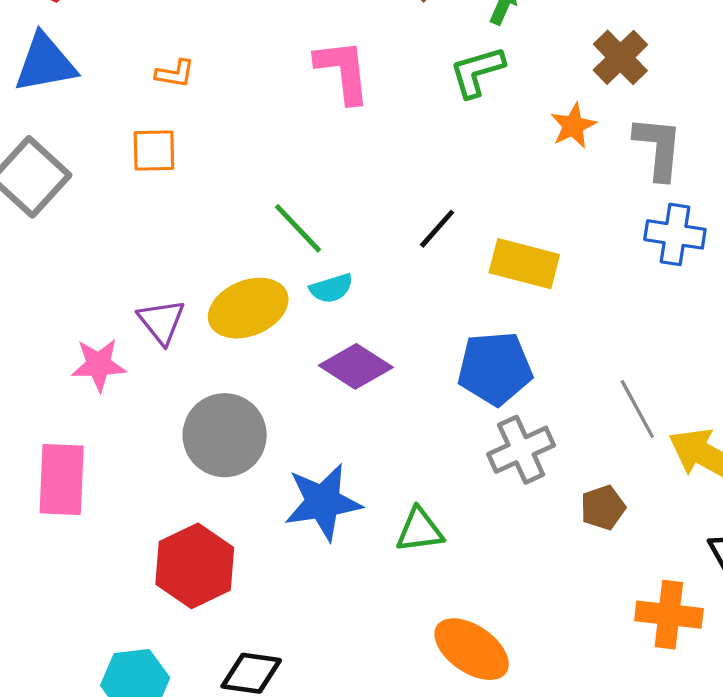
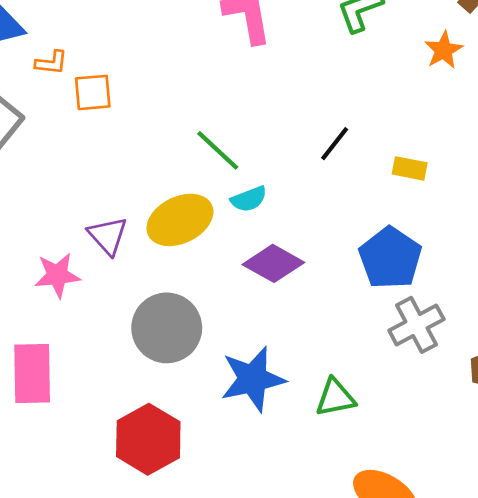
orange L-shape: (175, 74) -> (51, 63), moved
yellow rectangle: (524, 264) -> (410, 168), size x0.6
blue pentagon: (495, 368) -> (390, 258), turned -30

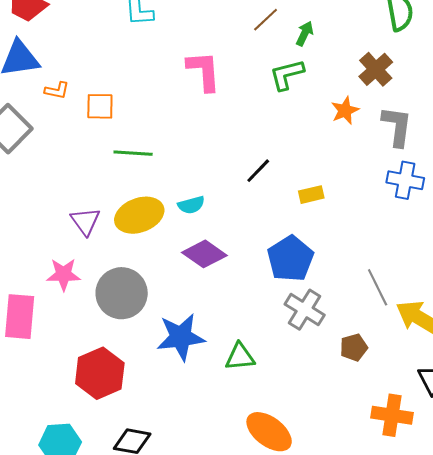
orange square: (93, 92) -> (100, 106), moved
green line: (218, 150) -> (133, 153), moved, turned -45
yellow rectangle: (410, 168) -> (311, 195), turned -30
pink star: (57, 275) -> (63, 274), moved
gray cross: (416, 325) -> (305, 310), turned -36

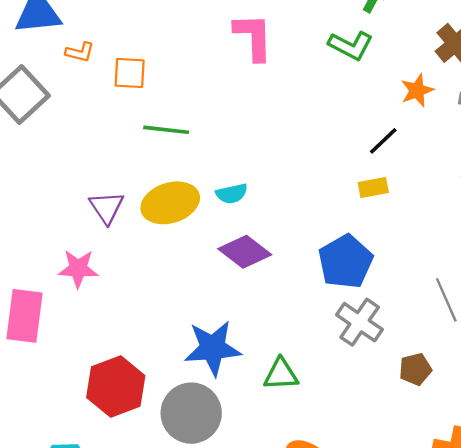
green L-shape: (287, 75) -> (351, 45), turned -141
black line: (258, 171) -> (383, 141), moved
gray circle: (122, 293) -> (191, 413), moved

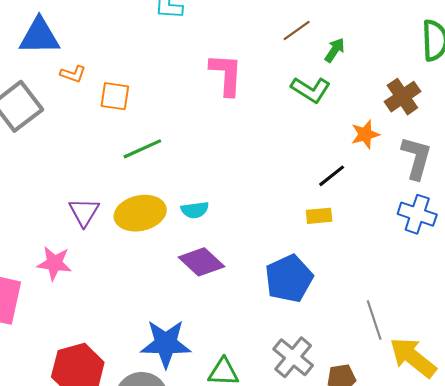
green line: (166, 130) -> (142, 149), turned -36
gray cross: (360, 322) -> (293, 357), moved

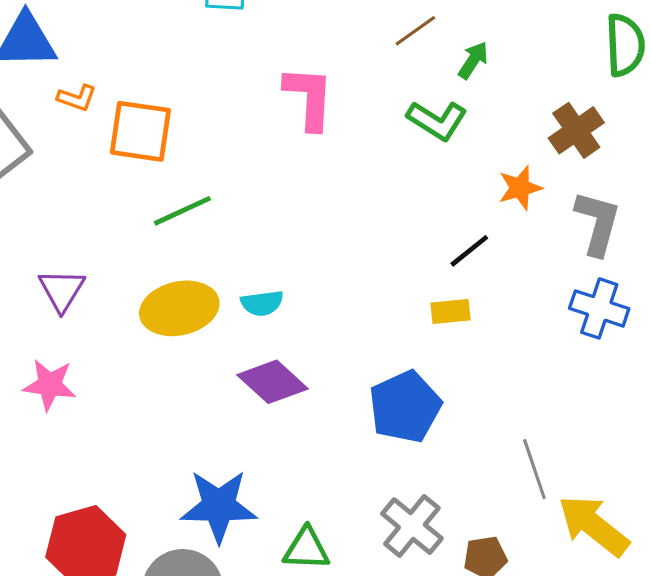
orange square: (115, 96) -> (140, 131), size x1.4
purple triangle: (84, 212) -> (62, 290), moved

